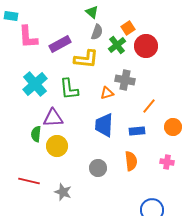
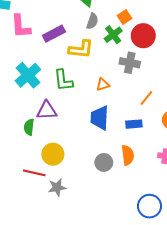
gray cross: (125, 80) -> (130, 63), moved
yellow circle: (57, 146) -> (53, 154), moved
gray circle: (98, 168) -> (104, 162), moved
red line: (29, 181) -> (34, 173), moved
gray star: (63, 192) -> (57, 187), turned -30

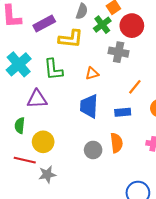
green semicircle: (29, 127) -> (20, 126), moved

